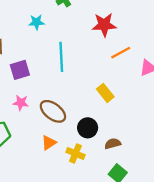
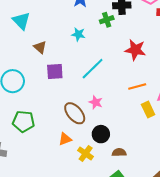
orange line: (121, 53) -> (137, 87), moved
cyan line: (61, 57) -> (93, 69), turned 35
yellow rectangle: (105, 93) -> (148, 109), moved
pink star: (21, 103) -> (96, 102), moved

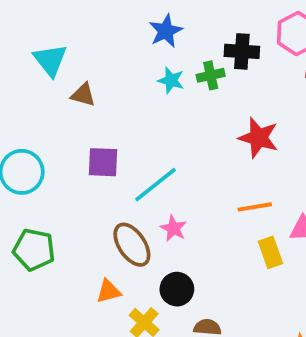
cyan star: (78, 34) -> (171, 80), moved
brown triangle: (40, 47) -> (83, 95), moved, turned -32
cyan line: (93, 69) -> (156, 185), moved

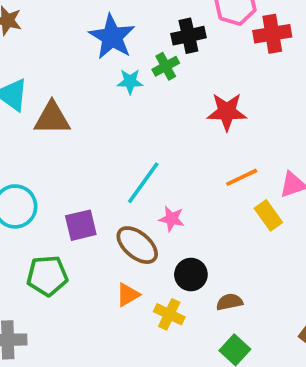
blue star: (166, 31) -> (112, 37), size x1.4
brown triangle: (83, 95) -> (52, 118), size x1.5
purple square: (103, 162) -> (81, 225), moved

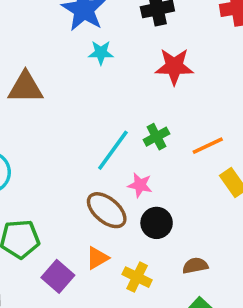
green cross: (166, 66) -> (156, 137), moved
red star: (227, 112) -> (174, 66), moved
purple square: (81, 225) -> (58, 276), moved, turned -36
black circle: (191, 275) -> (157, 223), moved

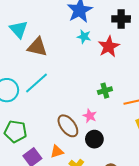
red star: (174, 66) -> (109, 47), moved, turned 30
cyan line: (113, 150) -> (36, 83), moved

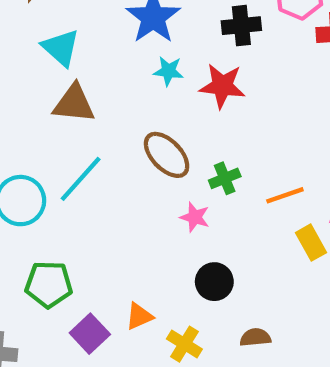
cyan triangle: (19, 29) -> (61, 48), moved
red star: (109, 47) -> (222, 86), turned -30
pink star: (90, 116) -> (195, 217), moved
brown ellipse: (68, 126) -> (167, 155), moved

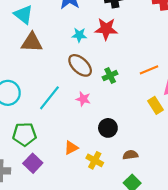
cyan star: (168, 71) -> (79, 35), moved
cyan line: (81, 179) -> (49, 98), moved
orange line: (285, 195) -> (149, 70), moved
pink star: (195, 217) -> (83, 99), moved
purple square: (90, 334) -> (33, 163), moved

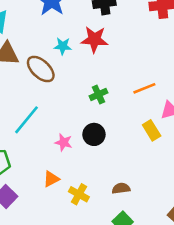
brown ellipse: (80, 65) -> (41, 69), moved
pink star: (83, 99) -> (64, 142), moved
black circle: (108, 128) -> (94, 134), moved

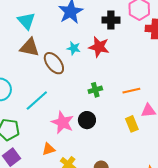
pink star: (64, 142) -> (63, 122), size x1.6

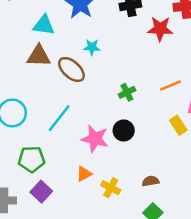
cyan triangle: (26, 21) -> (44, 25), moved, turned -30
red star: (99, 47) -> (160, 29), moved

